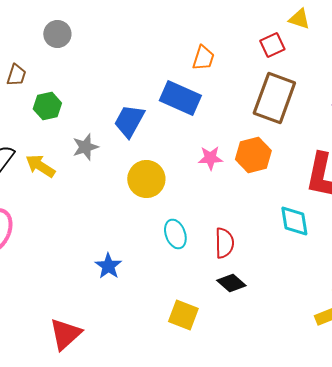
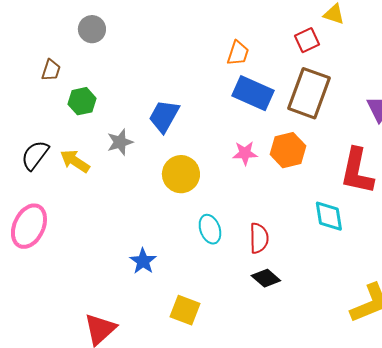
blue rectangle: (180, 98) -> (253, 93), moved
yellow square: (183, 315) -> (185, 310), moved

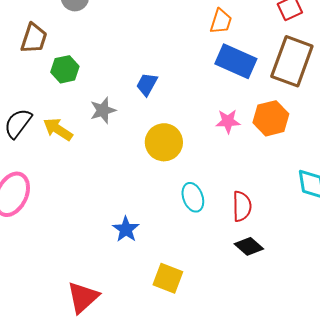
brown trapezoid: (51, 70) -> (34, 38), size x1.4
blue trapezoid: (164, 116) -> (147, 84), size x0.7

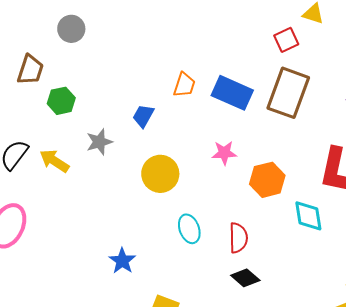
orange trapezoid: (221, 21) -> (184, 85), moved
orange hexagon: (271, 118) -> (267, 180), moved

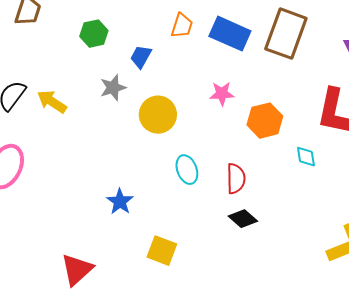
green hexagon: (61, 101) -> (94, 34), moved
gray star: (99, 142) -> (113, 88), moved
cyan diamond: (308, 216) -> (306, 157), size x0.7

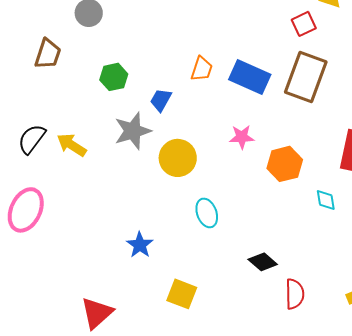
gray star: (113, 88) -> (133, 131), size x1.4
red semicircle: (236, 179) -> (295, 294), moved

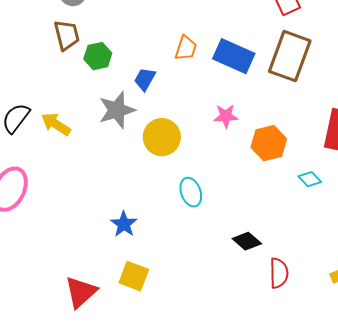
brown trapezoid: (48, 54) -> (67, 35), moved, turned -32
cyan diamond: (326, 200) -> (310, 179), turned -35
yellow square: (182, 294) -> (134, 276), moved

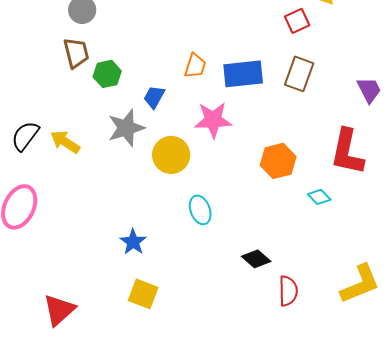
blue rectangle: (234, 56) -> (243, 74), turned -30
brown rectangle: (290, 56) -> (299, 74), size x0.7
pink star: (226, 116) -> (213, 120), moved, size x1.5
red triangle: (81, 292) -> (59, 310), moved

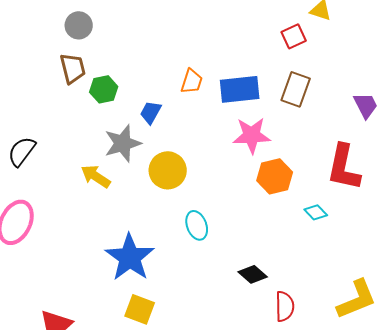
pink star: (213, 120) -> (252, 135), moved
yellow arrow: (65, 142) -> (96, 176), moved
blue star: (133, 242) -> (130, 257), size x1.8

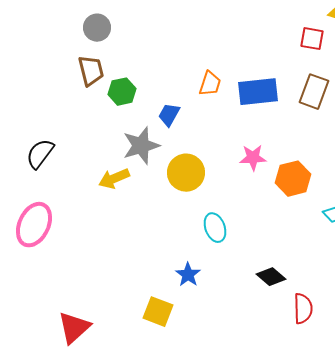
red square: (294, 36) -> (312, 39), turned 35
pink star: (252, 135) -> (253, 158), moved, size x0.7
yellow arrow: (96, 176) -> (114, 179), turned -56
blue star: (130, 257) -> (188, 275), moved, size x0.5

